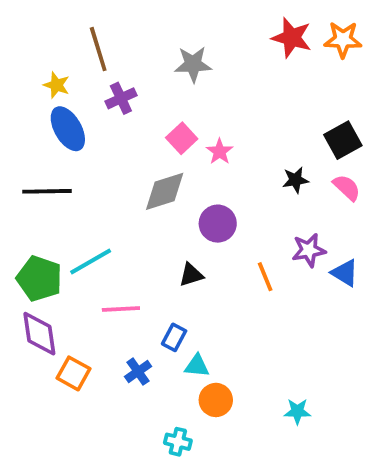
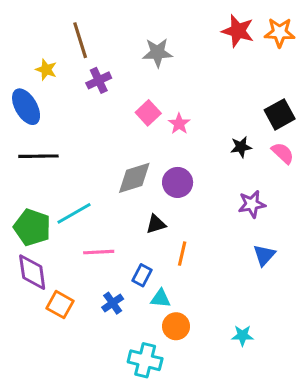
blue ellipse: (68, 129) -> (26, 107), moved
gray diamond: (165, 191) -> (134, 178), moved
blue triangle: (345, 273) -> (264, 255), moved, turned 40
orange line: (265, 277) -> (182, 254), moved, turned 35
cyan cross: (178, 442) -> (145, 360), size x1.5

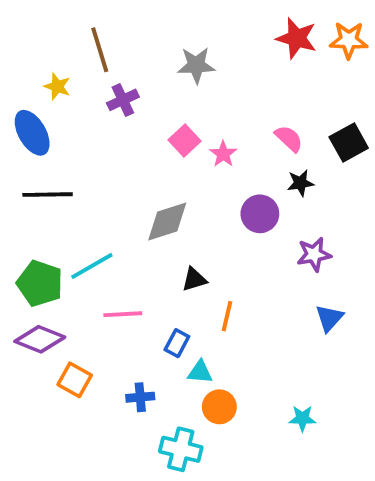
pink semicircle: (283, 153) -> (289, 139), moved
purple circle: (178, 182) -> (260, 214), moved
purple diamond: (32, 272) -> (40, 339), turned -60
blue cross: (113, 303) -> (140, 397), moved, turned 30

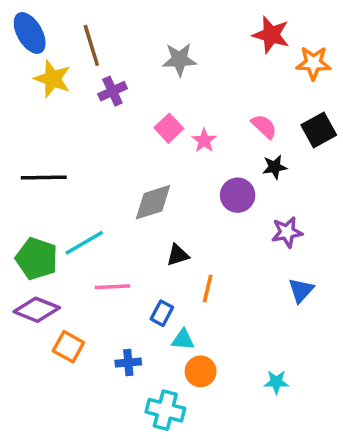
orange star: (349, 40) -> (313, 63), moved
yellow star: (57, 86) -> (53, 79), size x1.5
blue ellipse: (32, 133) -> (30, 33), moved

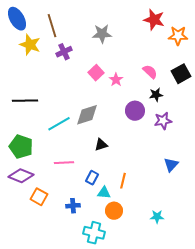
purple star: (287, 232) -> (163, 121), moved
cyan line: (84, 243) -> (59, 124), moved
orange line: (208, 289) -> (123, 181), moved

